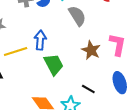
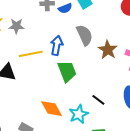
gray semicircle: (77, 16) -> (85, 35), moved
brown star: (91, 50) -> (108, 50), moved

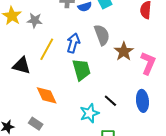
yellow line: (31, 54) -> (47, 49), turned -55
orange diamond: (52, 109) -> (47, 95), moved

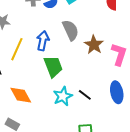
cyan star: (90, 113) -> (63, 96), moved

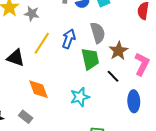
green trapezoid: (53, 66) -> (90, 59), moved
black line: (85, 95) -> (113, 76), moved

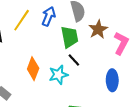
black line: (113, 76) -> (74, 60), moved
orange diamond: (39, 89) -> (33, 69), moved, turned 40

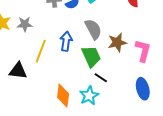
brown star: (98, 29) -> (117, 42), turned 30

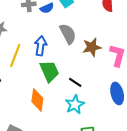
green trapezoid: (91, 56) -> (49, 71), moved
cyan star: (89, 96) -> (75, 104), moved

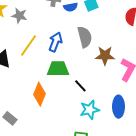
green trapezoid: (49, 71) -> (58, 69), turned -80
cyan star: (75, 104) -> (90, 110), moved

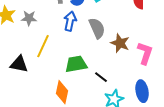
blue arrow: (55, 42) -> (70, 21), moved
brown star: (105, 56) -> (120, 43), turned 30

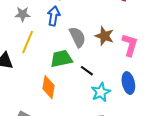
gray star: (29, 18) -> (23, 14), moved
gray semicircle: (97, 28) -> (78, 37), moved

